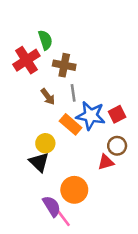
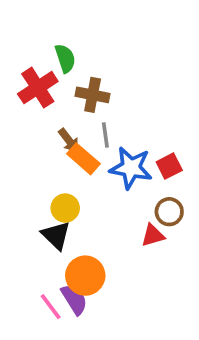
orange rectangle: (71, 124) -> (83, 159), moved
orange circle: (74, 190) -> (85, 276), moved
pink line: (63, 218) -> (51, 307), moved

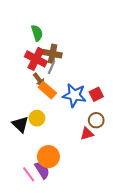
red cross: (38, 88) -> (36, 59), moved, turned -30
gray line: (105, 135) -> (52, 67), moved, turned 32
black triangle: (56, 235) -> (20, 124), moved

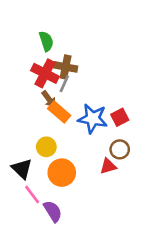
black triangle: (20, 124) -> (22, 169), moved
orange circle: (48, 157) -> (62, 173), moved
pink line: (29, 174) -> (32, 195), moved

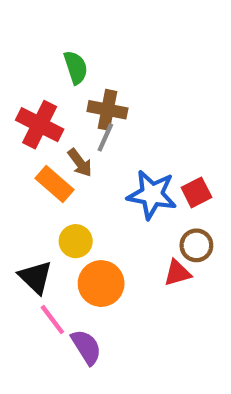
red cross: (45, 73) -> (40, 125), moved
orange rectangle: (59, 112) -> (54, 184), moved

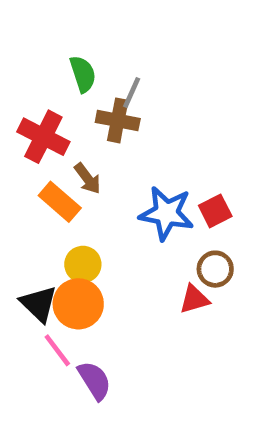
gray line: (105, 137) -> (132, 93), moved
orange circle: (101, 284) -> (78, 304), moved

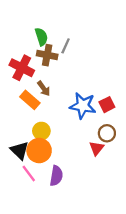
brown cross: (118, 120) -> (47, 55), moved
red triangle: (194, 299) -> (97, 148), turned -35
purple semicircle: (94, 380) -> (56, 176), moved, turned 42

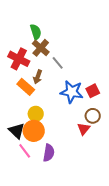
gray line: (66, 46) -> (58, 63), moved, turned -64
brown cross: (47, 55) -> (41, 48), turned 30
brown arrow: (44, 88) -> (38, 77), turned 56

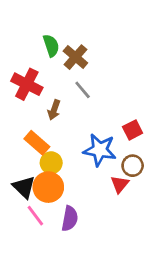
brown cross: (41, 48) -> (75, 57), moved
orange rectangle: (26, 87) -> (37, 143), moved
blue star: (72, 92) -> (100, 150), moved

